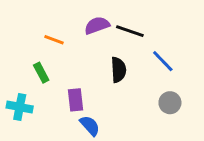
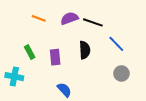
orange line: (54, 40) -> (39, 18), moved
purple rectangle: (75, 100) -> (55, 57), moved

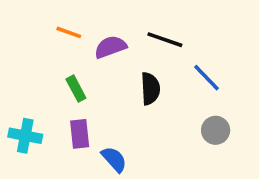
purple semicircle: (69, 18) -> (110, 47), moved
green rectangle: (30, 52) -> (76, 89), moved
purple rectangle: (55, 57) -> (80, 134), moved

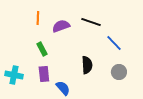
orange line: (69, 32) -> (38, 18), turned 72
black semicircle: (150, 89) -> (87, 65), moved

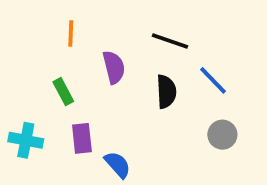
purple semicircle: (61, 26) -> (114, 67), moved, turned 96
green rectangle: (42, 49) -> (63, 92), moved
black semicircle: (87, 65) -> (166, 92), moved

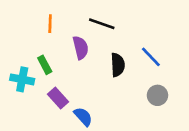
black line: (170, 41) -> (102, 24), moved
purple rectangle: (82, 138) -> (58, 98), turned -36
cyan cross: (26, 140) -> (22, 79), moved

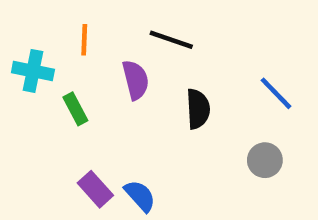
blue line: (151, 57) -> (276, 93), moved
cyan cross: (22, 79) -> (33, 71), moved
purple rectangle: (58, 98) -> (95, 189), moved

